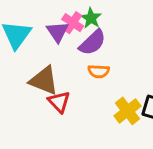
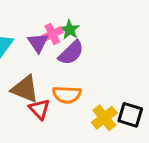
pink cross: (73, 23) -> (52, 34), turned 30
orange semicircle: (99, 71) -> (67, 95), moved, size x1.4

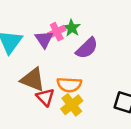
purple semicircle: (71, 53) -> (87, 48), moved
yellow cross: (104, 118) -> (72, 105), moved

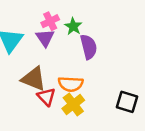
pink cross: (57, 32) -> (50, 21), moved
purple semicircle: (87, 48) -> (89, 47), turned -60

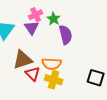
brown triangle: (34, 79) -> (23, 60), turned -40
yellow cross: (73, 104) -> (54, 80), turned -36

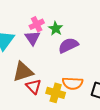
purple semicircle: (66, 35) -> (68, 45), turned -102
orange semicircle: (52, 64) -> (73, 83), moved

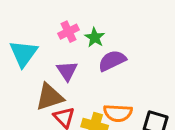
purple triangle: (32, 38) -> (67, 71), moved

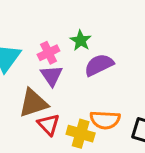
pink cross: (68, 32) -> (49, 53), moved

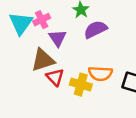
pink cross: (49, 53) -> (42, 20), moved

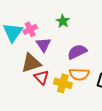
purple semicircle: (95, 29) -> (77, 52), moved

